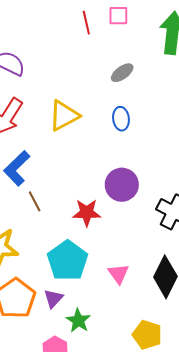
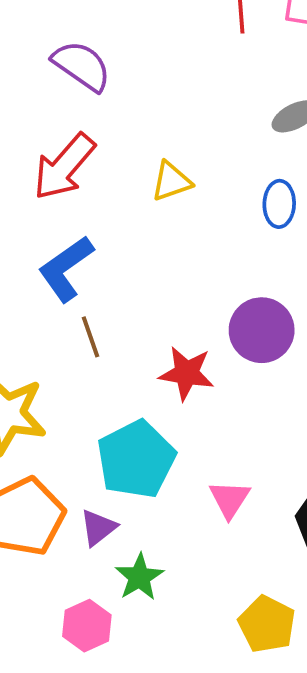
yellow triangle: (64, 116) -> (171, 181), size x0.7

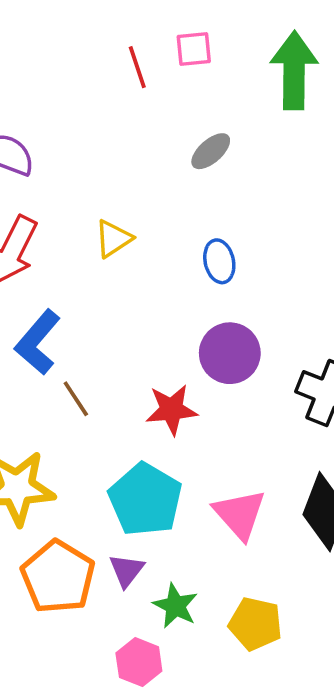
blue ellipse: (279, 204) -> (219, 261), moved
pink triangle: (230, 499) -> (240, 514), size x1.4
yellow pentagon: (267, 624) -> (255, 624), moved

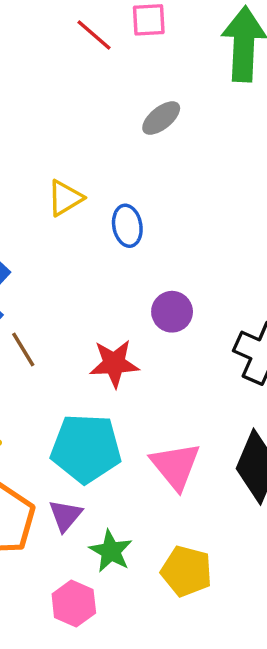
red line: (137, 67) -> (94, 35), turned -33
blue ellipse: (219, 261) -> (127, 226), moved
purple circle: (230, 353) -> (172, 312), size x0.7
cyan pentagon: (145, 499) -> (86, 448), turned -30

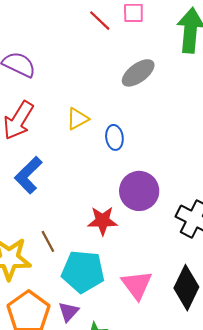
gray ellipse: (161, 118) -> (138, 73), size x1.4
purple circle: (172, 312) -> (139, 191), size x1.6
brown line: (23, 350) -> (48, 241), moved

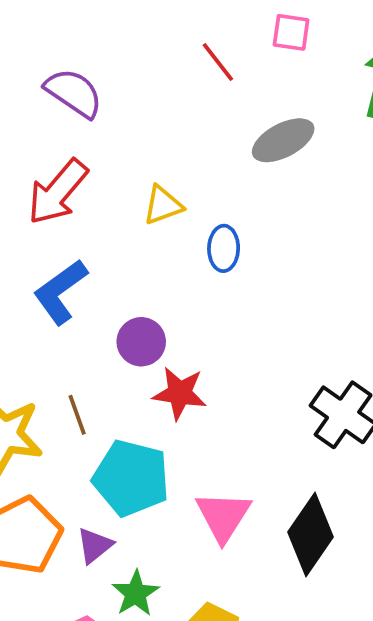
red line: (100, 21) -> (218, 62), moved
purple circle: (139, 191) -> (141, 342), moved, size x0.7

